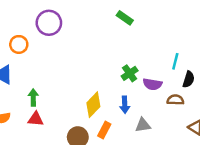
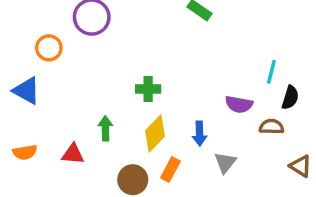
green cross: (130, 73) -> (148, 89), moved, turned 35
green arrow: (33, 97) -> (105, 128), moved
gray triangle: (143, 125) -> (225, 163), turned -42

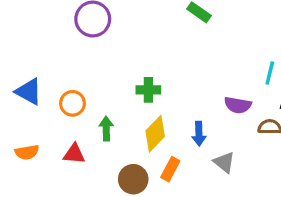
orange circle: (49, 48) -> (72, 103), moved
gray triangle: (225, 163) -> (224, 162), turned -30

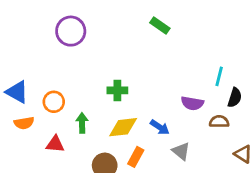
yellow diamond: (155, 134) -> (123, 127), turned 40
blue arrow: (199, 134) -> (160, 127), turned -54
orange semicircle: (27, 152) -> (24, 123), moved

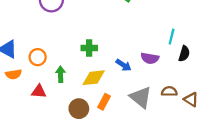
brown semicircle: (219, 122) -> (169, 91), moved
blue arrow: (160, 127) -> (123, 65), moved
gray triangle: (181, 151) -> (141, 97), size x1.5

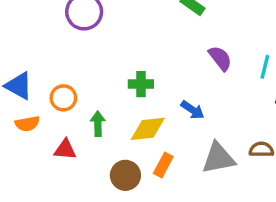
purple semicircle: (150, 58) -> (220, 58), moved, turned -138
gray triangle: (141, 97) -> (218, 158), turned -50

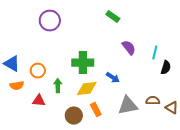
green cross: (141, 84) -> (83, 63), size x1.5
orange rectangle: (163, 165) -> (96, 110), turned -56

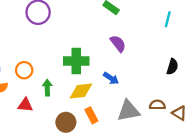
purple semicircle: (129, 48) -> (118, 44), moved
cyan line: (155, 53) -> (168, 19), moved

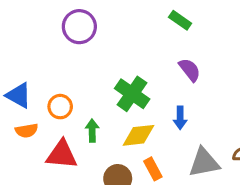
green cross: (76, 61) -> (132, 94), turned 35
blue arrow: (111, 78) -> (180, 118), turned 56
red triangle: (25, 105) -> (62, 155), size x1.5

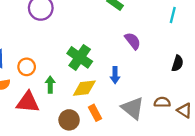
purple semicircle: (190, 70) -> (133, 41), moved
gray triangle: (204, 163) -> (133, 108), turned 50

